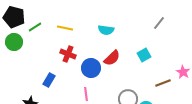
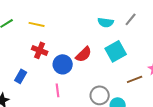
cyan semicircle: (106, 30) -> (106, 22), moved
cyan square: (144, 55) -> (116, 51), size x1.5

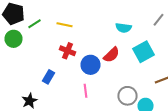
cyan semicircle: (106, 22) -> (124, 28), moved

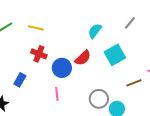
cyan semicircle: (124, 28) -> (95, 31), turned 119

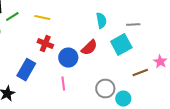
gray line: (130, 23) -> (133, 25), moved, turned 48
cyan semicircle: (95, 31) -> (101, 21), turned 133
blue rectangle: (20, 80) -> (26, 70), size x1.5

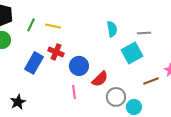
green line: (12, 17) -> (31, 25), moved, turned -32
red semicircle: (89, 48) -> (100, 79), moved
blue rectangle: (26, 70) -> (34, 63), moved

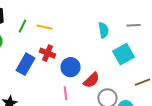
gray line: (144, 33) -> (134, 25), moved

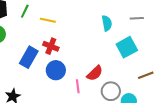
green line: (22, 26) -> (25, 11), moved
blue circle: (70, 67) -> (56, 70), moved
pink line: (66, 93) -> (78, 86), moved

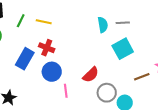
green line: (25, 11) -> (21, 21), moved
gray line: (137, 18) -> (123, 23), moved
pink line: (78, 86) -> (66, 91), moved

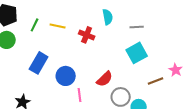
cyan semicircle: (103, 25) -> (108, 17), moved
red cross: (47, 48) -> (87, 35), moved

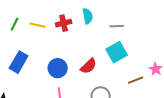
red cross: (87, 35) -> (64, 23), moved, turned -35
blue circle: (66, 76) -> (58, 68), moved
red semicircle: (105, 79) -> (89, 66), moved

